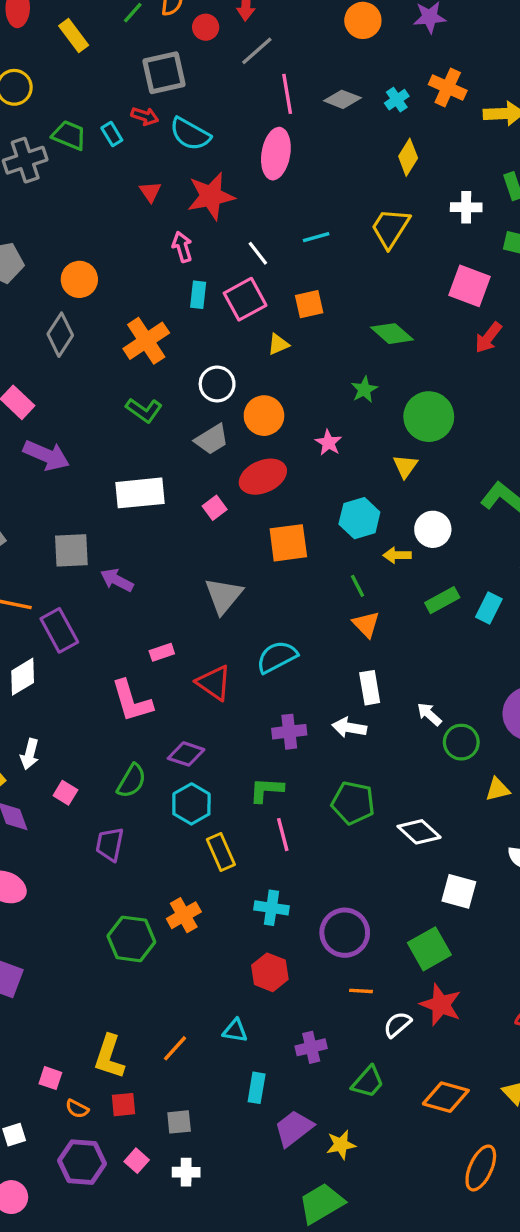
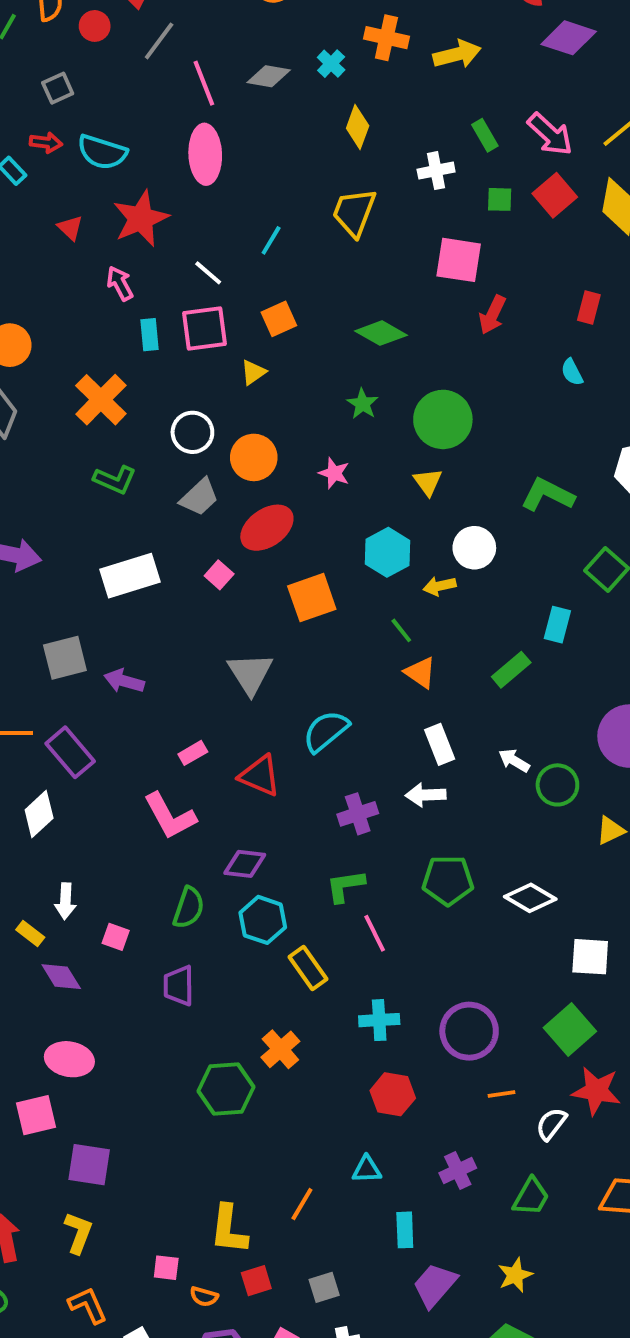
gray square: (164, 73) -> (58, 88), size x0.6
cyan line: (316, 237) -> (271, 240), turned -32
pink square: (245, 299) -> (204, 329), turned 33
green rectangle: (442, 600) -> (511, 670), moved
purple trapezoid: (294, 1128) -> (435, 1285), moved

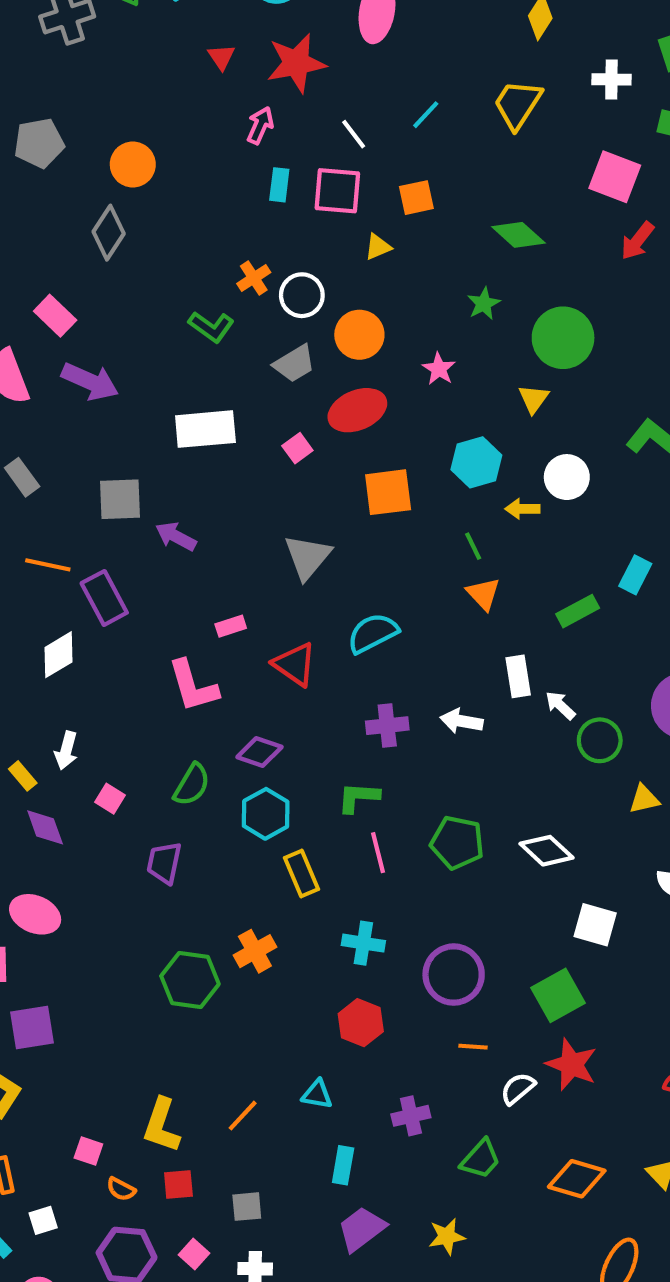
pink arrow: (120, 283) -> (260, 125), turned 40
orange cross: (101, 400) -> (254, 278), moved, size x0.6
white rectangle: (440, 744) -> (518, 676), moved
green pentagon: (448, 880) -> (457, 843), moved
purple square: (89, 1165) -> (32, 1027), turned -30

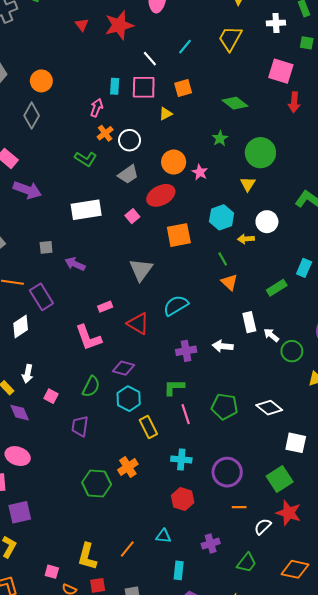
pink arrow: (260, 125) -> (97, 108), moved
red arrow: (637, 241) -> (294, 102), turned -30
orange circle: (359, 335) -> (174, 162), moved
gray square: (120, 499) -> (46, 247), size x0.6

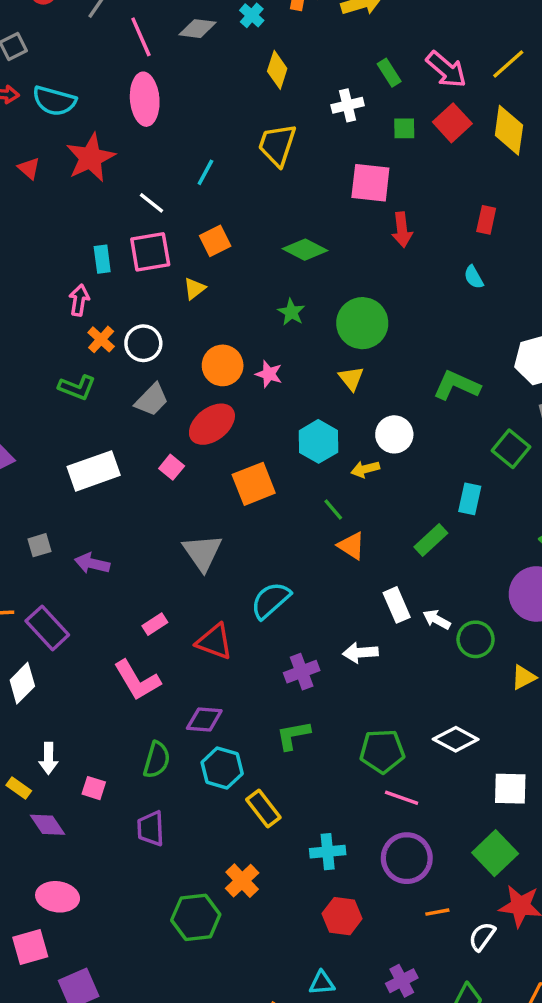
pink line: (186, 414) -> (402, 798), moved, turned -42

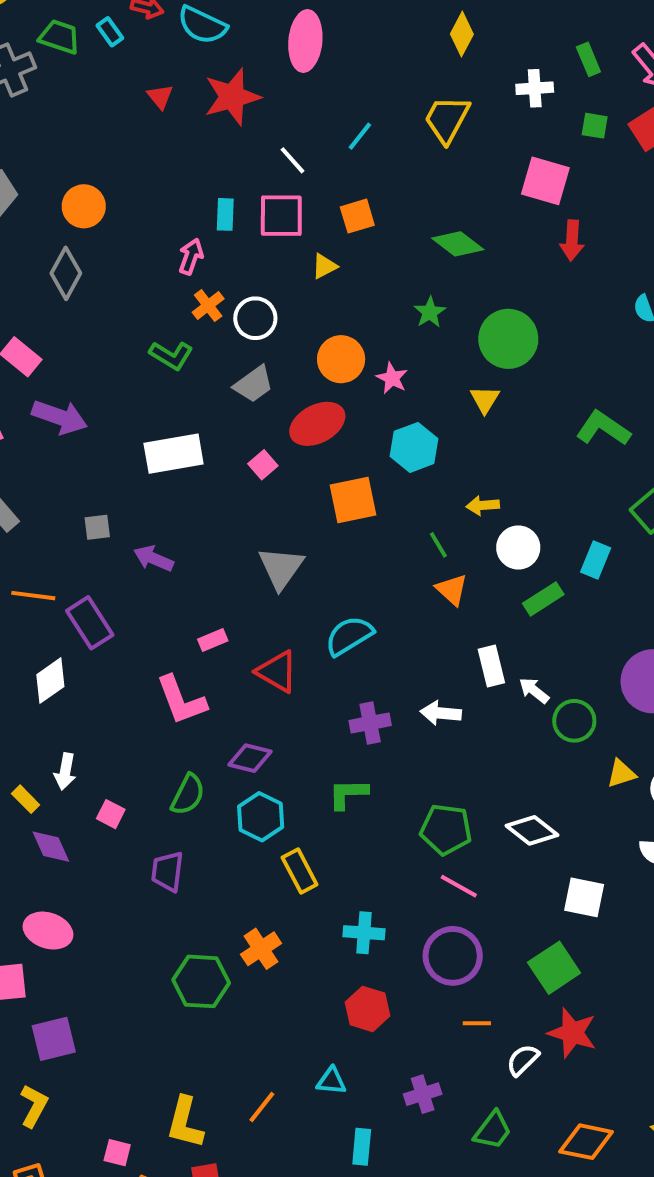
white circle: (394, 434) -> (518, 547), moved
cyan hexagon: (318, 441) -> (414, 447), moved

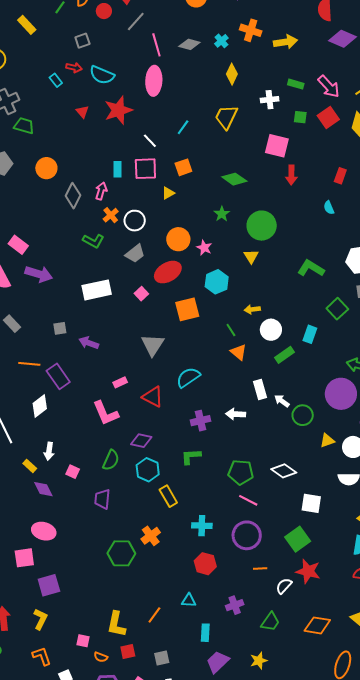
green trapezoid: (60, 37) -> (24, 126), moved
green rectangle: (588, 59) -> (296, 84), turned -49
gray diamond: (66, 273) -> (73, 196), moved

